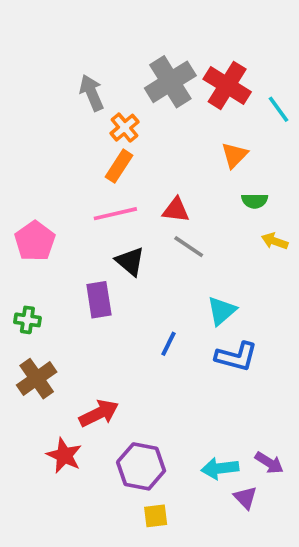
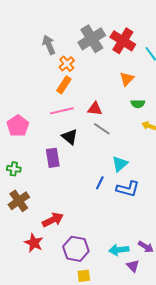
blue line: (169, 344) -> (100, 183), moved

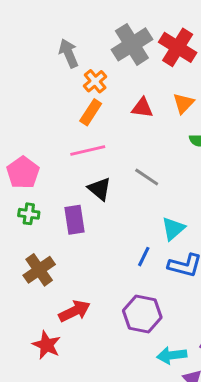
red triangle: (95, 109) -> (142, 108), moved
green cross: (14, 169) -> (29, 214), moved
brown cross: (19, 201) -> (39, 270), moved
purple hexagon: (76, 249) -> (142, 314), moved

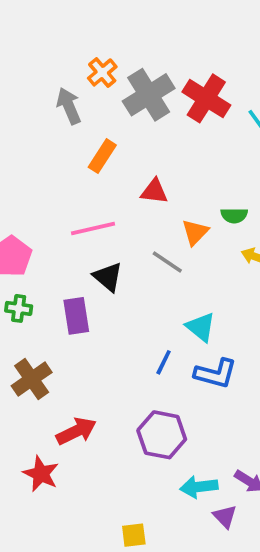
orange cross: (95, 81) -> (102, 72), moved
orange triangle: (184, 103) -> (195, 232), moved
red triangle: (142, 108) -> (154, 191), moved
orange rectangle: (91, 112) -> (102, 156), moved
cyan triangle: (173, 229) -> (201, 327), turned -40

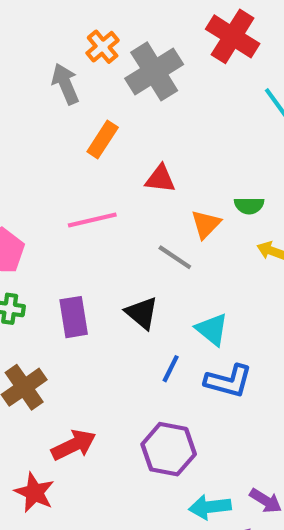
red cross: (206, 98) -> (233, 36), moved
black triangle: (108, 277) -> (142, 313), moved

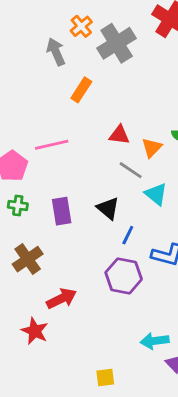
red triangle: (160, 179) -> (119, 135), moved
pink line: (92, 220) -> (52, 145), moved
cyan triangle: (212, 329) -> (156, 194), moved
blue line: (171, 369) -> (128, 235), moved
purple hexagon: (169, 449) -> (124, 276), moved

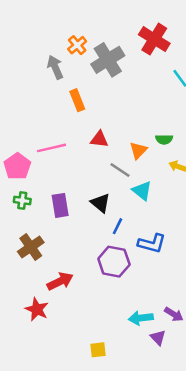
orange rectangle: (81, 90) -> (77, 100), turned -55
red triangle: (119, 135) -> (99, 139), moved

